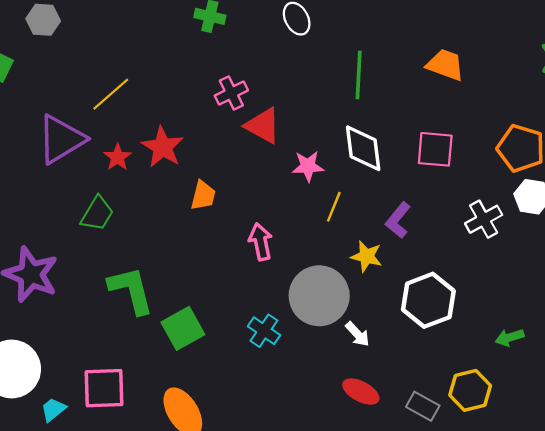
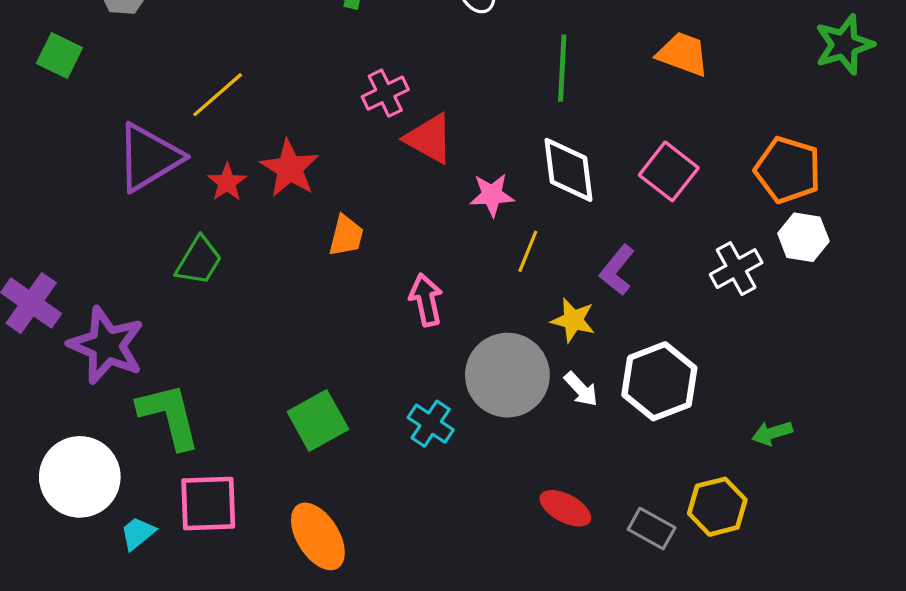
pink square: (435, 149) -> (669, 171), turned 33
green L-shape: (131, 290) -> (169, 416), moved
white arrow: (357, 334) -> (581, 389), moved

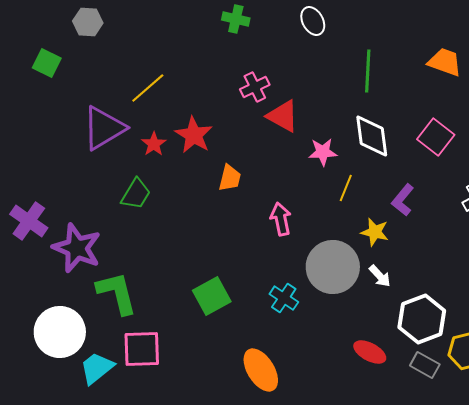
white hexagon: (659, 381) -> (422, 319), moved
cyan trapezoid: (138, 533) -> (97, 368), size x1.5
orange ellipse: (318, 536) -> (261, 370), moved

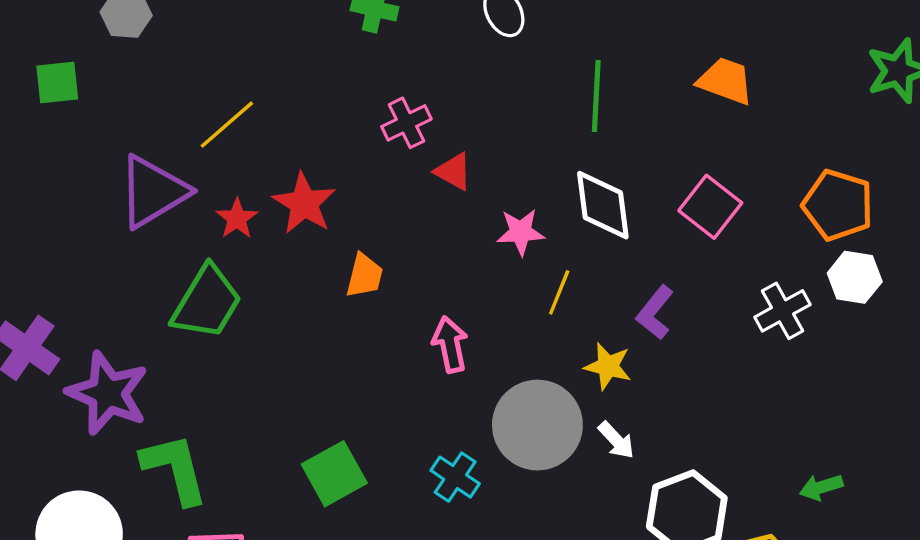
green square: (47, 63) -> (57, 83), turned -32
red triangle: (283, 116) -> (453, 172), size x0.7
green trapezoid: (136, 194) -> (207, 302), size x1.4

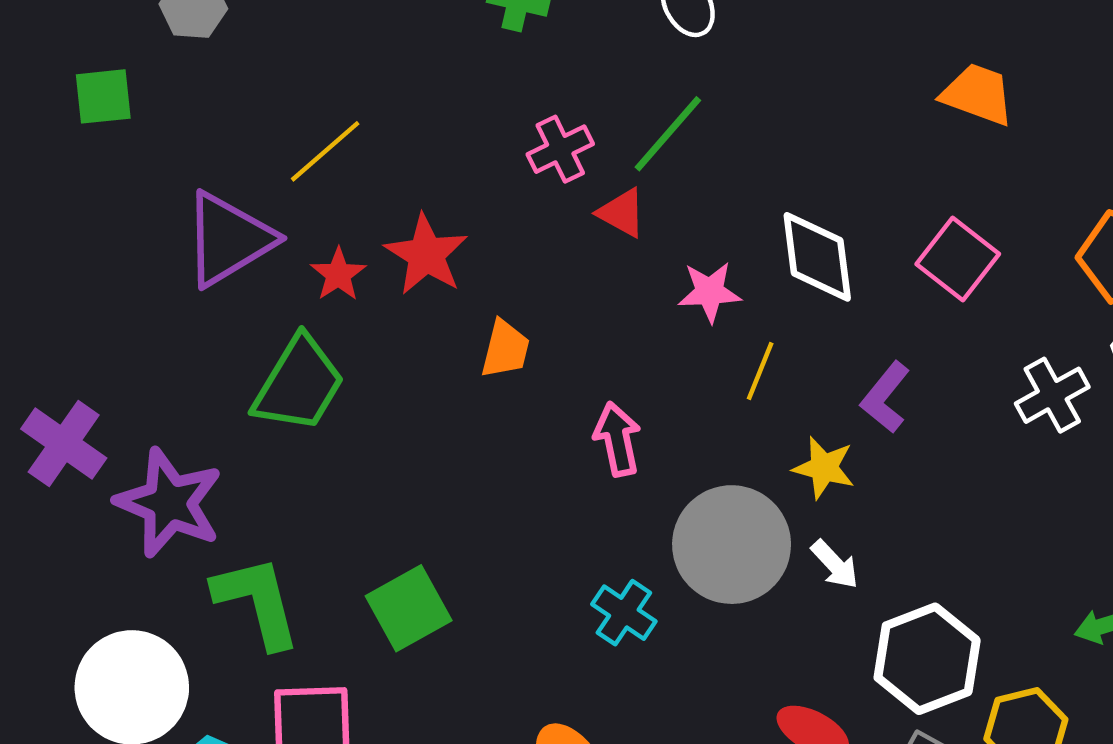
green line: (596, 96) -> (668, 134), moved, turned 38
green square: (334, 474) -> (409, 608), moved

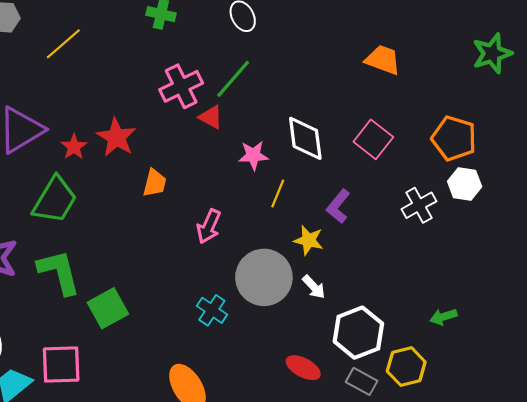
pink cross: (560, 149) -> (181, 86), size x1.4
yellow line: (325, 151) -> (63, 44), moved
pink arrow: (617, 439) -> (209, 226), turned -144
green L-shape: (257, 602) -> (59, 272), moved

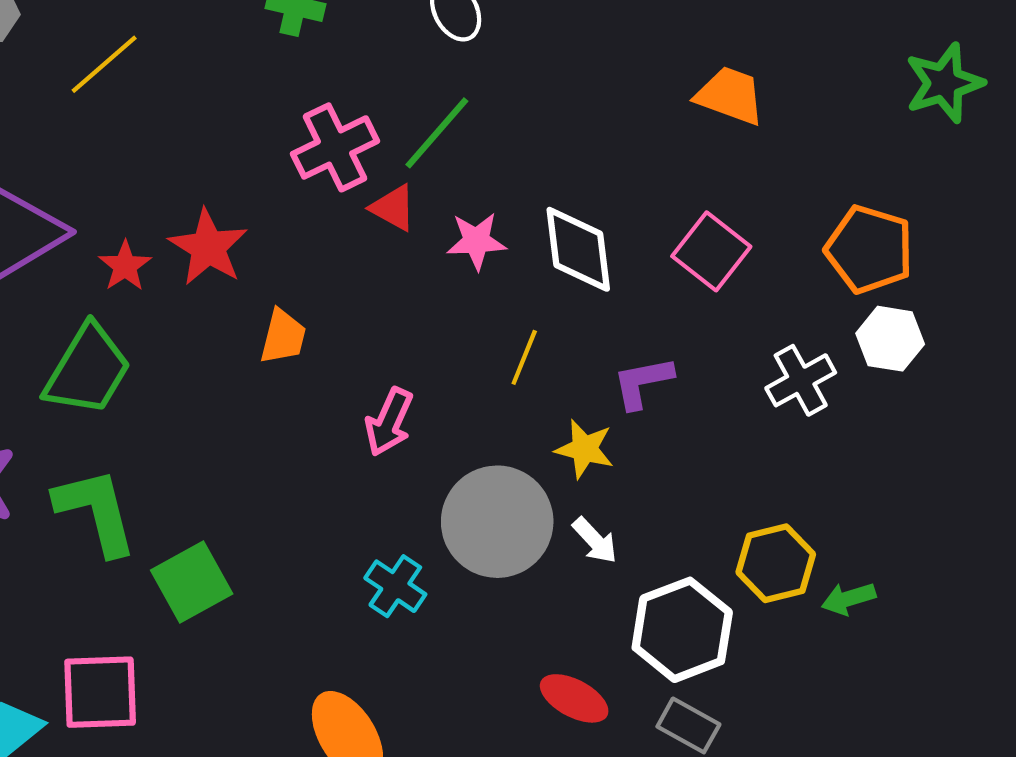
pink star: (253, 155) -> (476, 241), moved
purple L-shape: (338, 206) -> (643, 382), turned 40
yellow hexagon: (406, 367) -> (776, 563), moved

